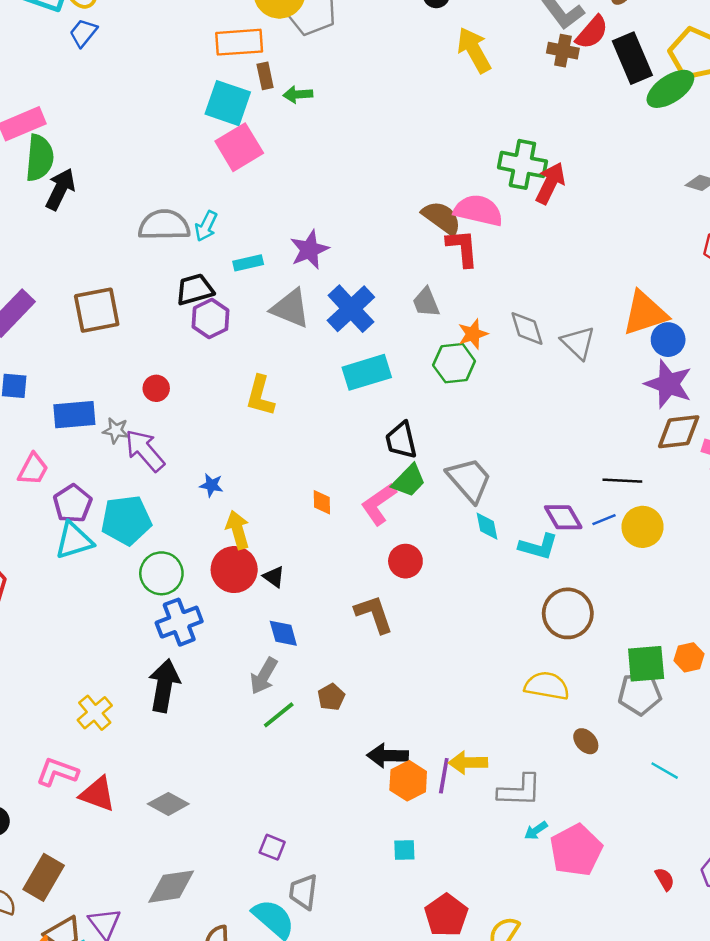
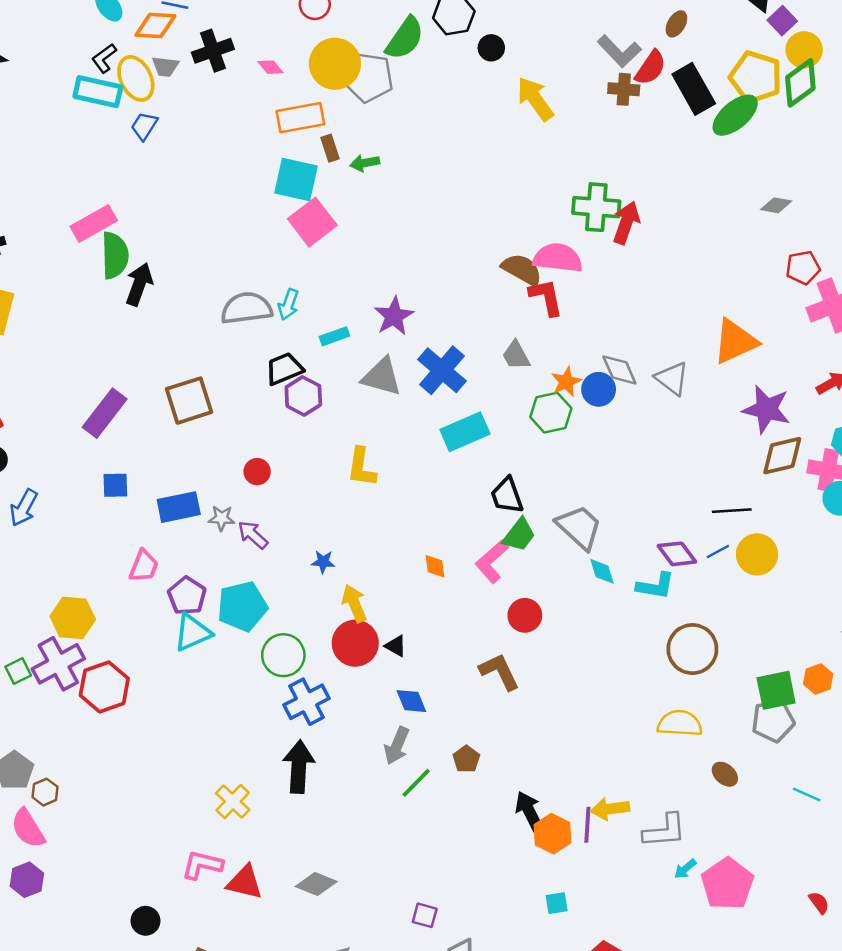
blue circle: (668, 340) -> (599, 389), moved
purple arrow: (145, 450) -> (253, 535), size x0.7
black arrow: (388, 756) -> (529, 811), turned 69

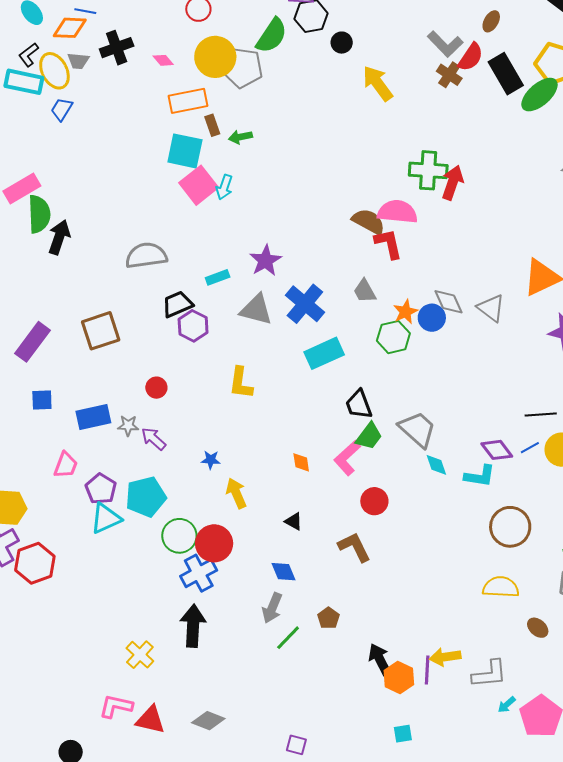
brown cross: (624, 89) -> (449, 75), turned 30
cyan arrow: (288, 304) -> (224, 187), moved
red circle: (355, 643) -> (214, 543), moved
black triangle: (396, 646) -> (294, 521), moved

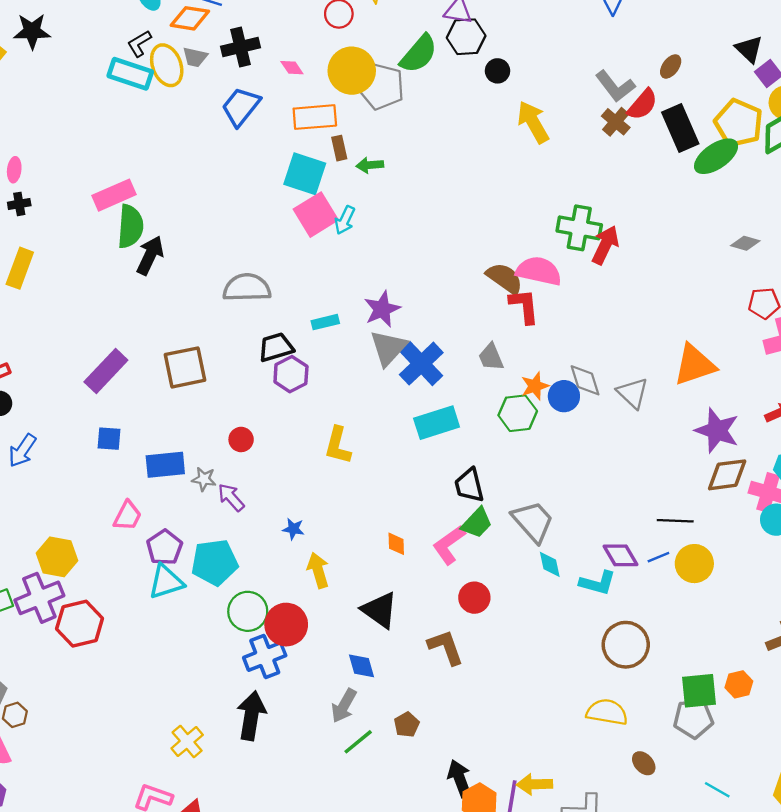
blue trapezoid: (62, 109) -> (241, 107), moved, size x1.5
gray triangle: (256, 310) -> (388, 348), moved, turned 51
black triangle: (294, 521) -> (380, 610), size x1.8

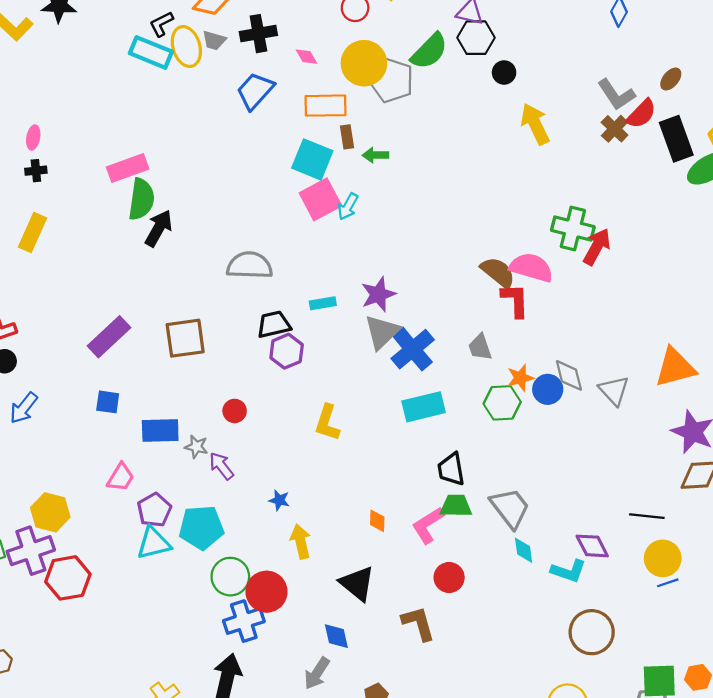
green trapezoid: (477, 523) -> (456, 506), turned -136
blue line: (658, 557) -> (668, 583), moved

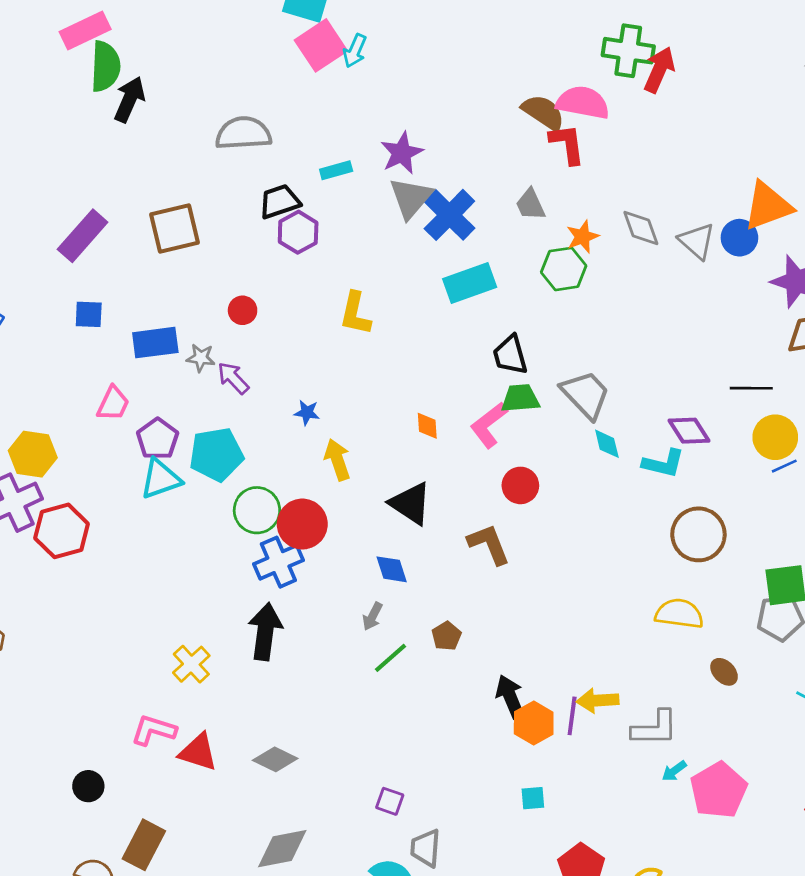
blue circle: (548, 389) -> (739, 238), moved
gray arrow: (317, 673) -> (373, 616), size x0.7

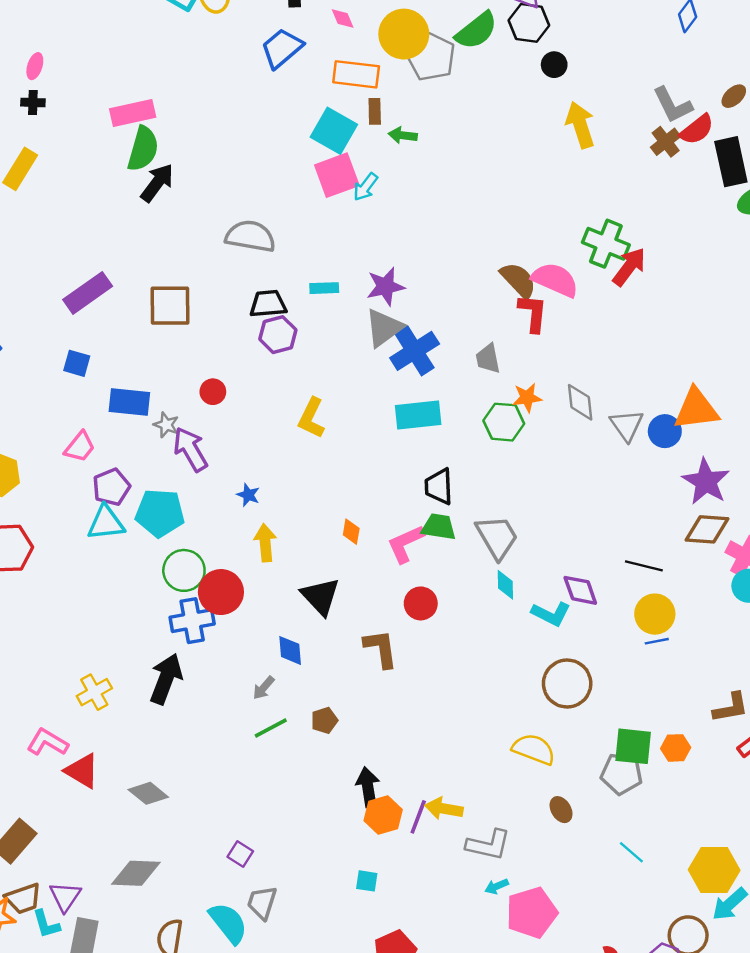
purple arrow: (233, 378) -> (191, 449), size x1.4

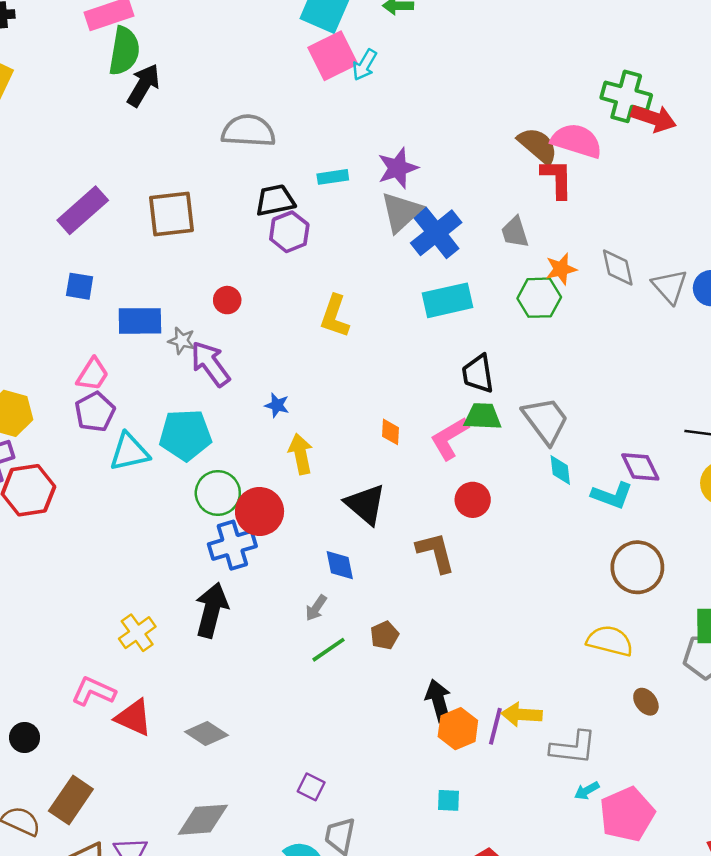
red arrow: (629, 267) -> (654, 118), turned 78
purple pentagon: (111, 487) -> (95, 412), moved

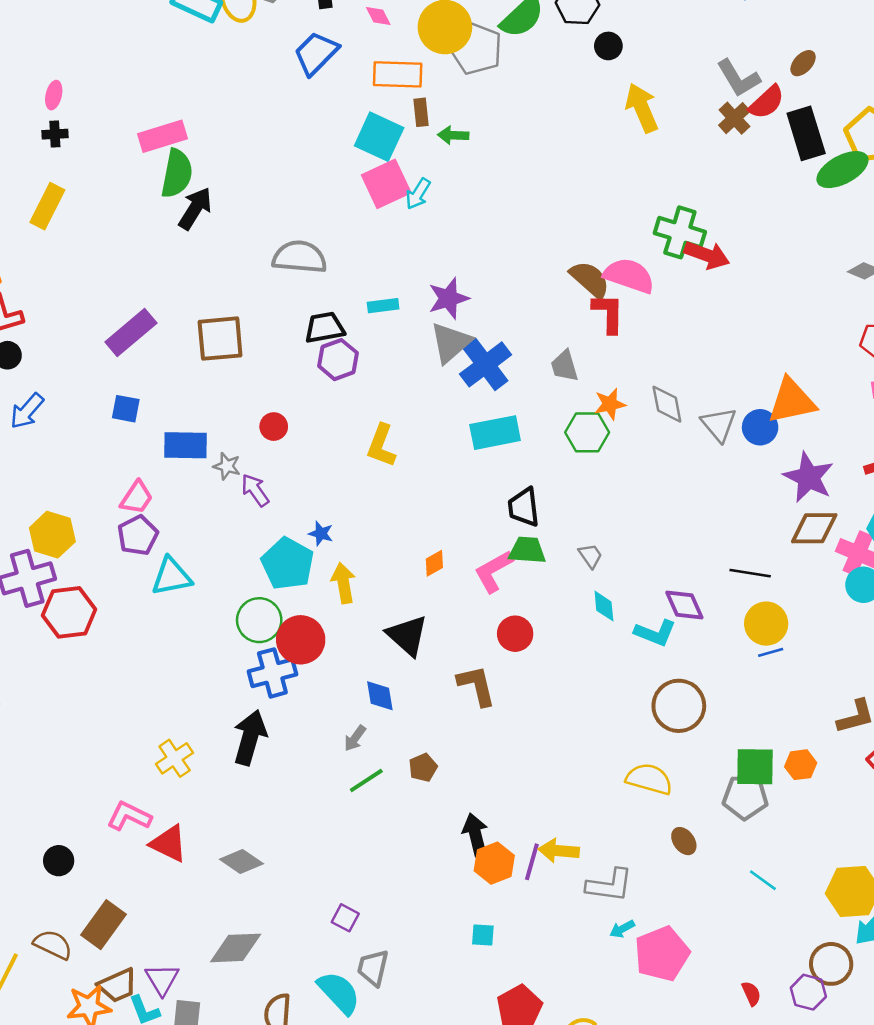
purple arrow: (210, 364) -> (255, 490), size x0.7
gray trapezoid: (546, 420) -> (590, 556), size x0.5
orange diamond: (390, 432) -> (434, 563), turned 56
cyan pentagon: (185, 435) -> (288, 564), moved, turned 30

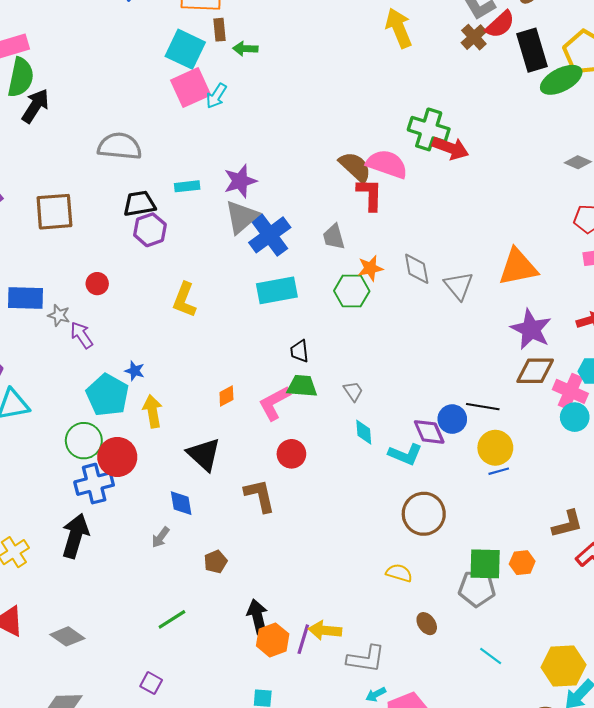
blue circle: (760, 427) -> (452, 419), moved
black trapezoid: (524, 507) -> (300, 351), size x0.7
yellow semicircle: (649, 779) -> (399, 573), size x0.7
green line: (366, 780) -> (172, 619), moved

